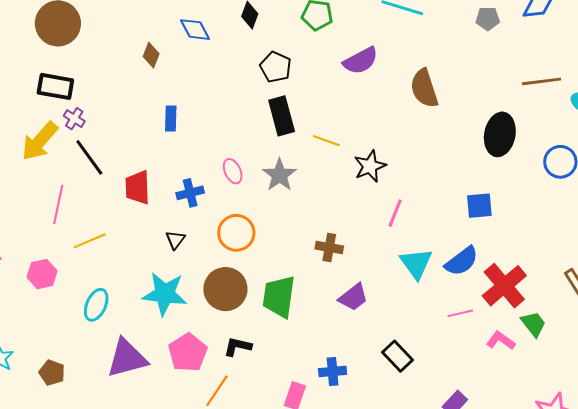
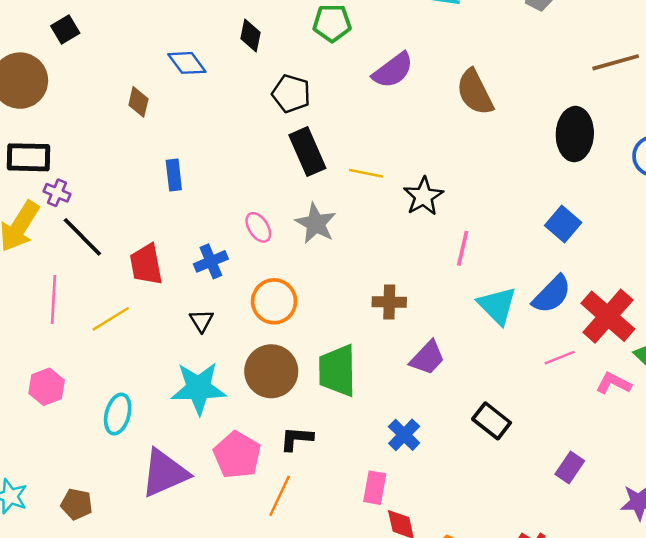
blue square: (479, 206) -> (563, 224), turned -36
yellow line: (90, 241) -> (111, 319), moved
blue cross: (333, 371) -> (404, 435), moved, turned -32

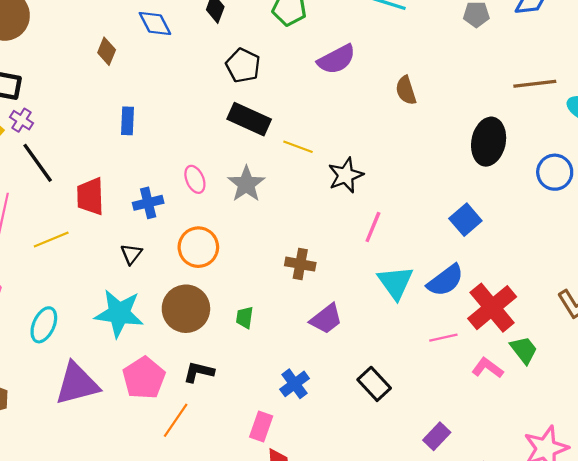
brown semicircle: (475, 92) -> (406, 90), size x0.7
black rectangle: (307, 152) -> (249, 119), turned -51
green trapezoid: (337, 371) -> (245, 317), size x0.5

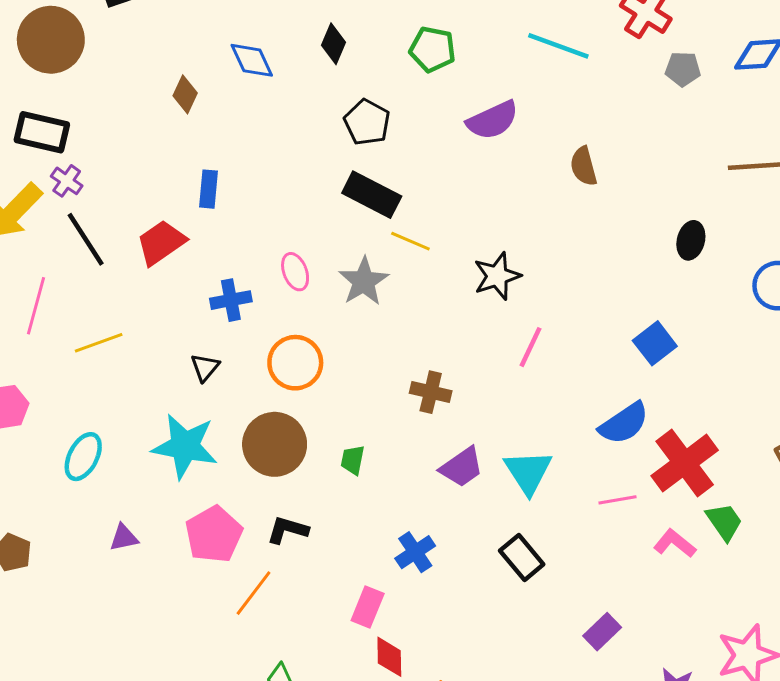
black ellipse: (489, 142) -> (691, 240), size x0.6
yellow line: (298, 147) -> (410, 241), moved
red trapezoid: (90, 196) -> (161, 243), moved, turned 54
cyan triangle: (395, 282) -> (528, 472), moved
purple triangle: (77, 384) -> (124, 538), size x0.5

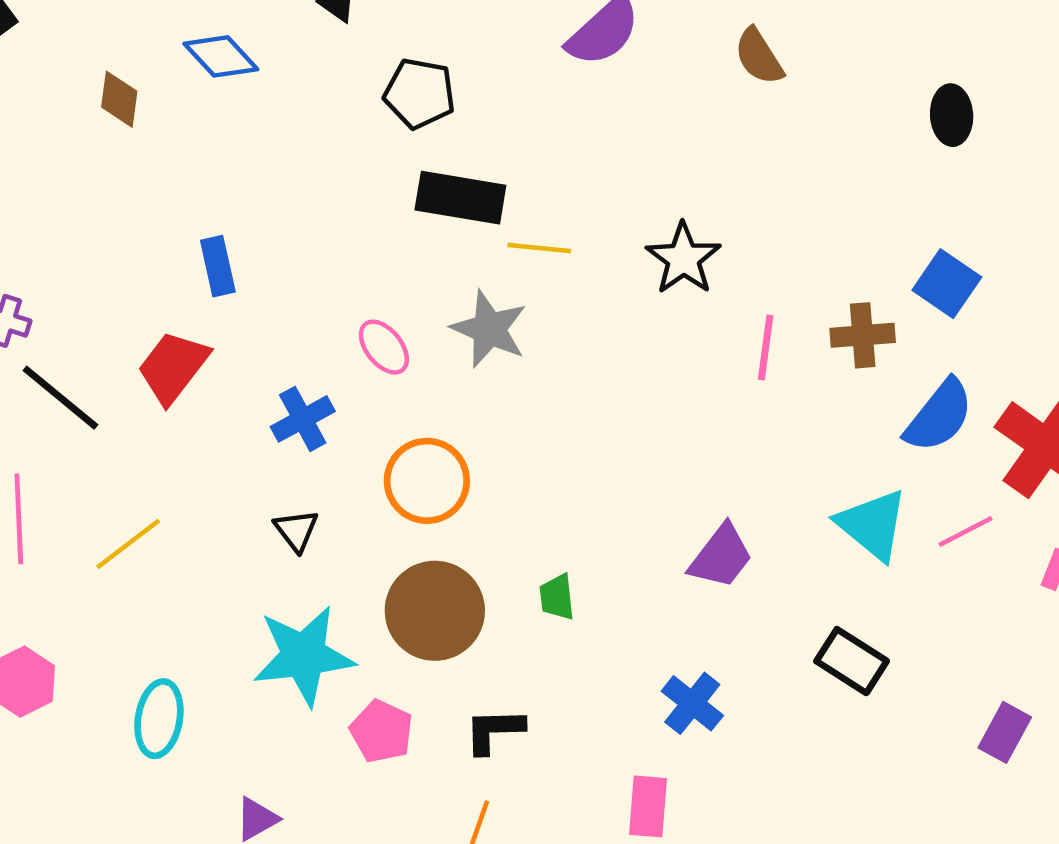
brown diamond: (185, 94) -> (119, 99), moved
brown cross: (431, 392) -> (863, 335), moved
cyan triangle: (528, 472) -> (873, 525), moved
pink pentagon: (214, 534) -> (382, 731), moved, size x0.7

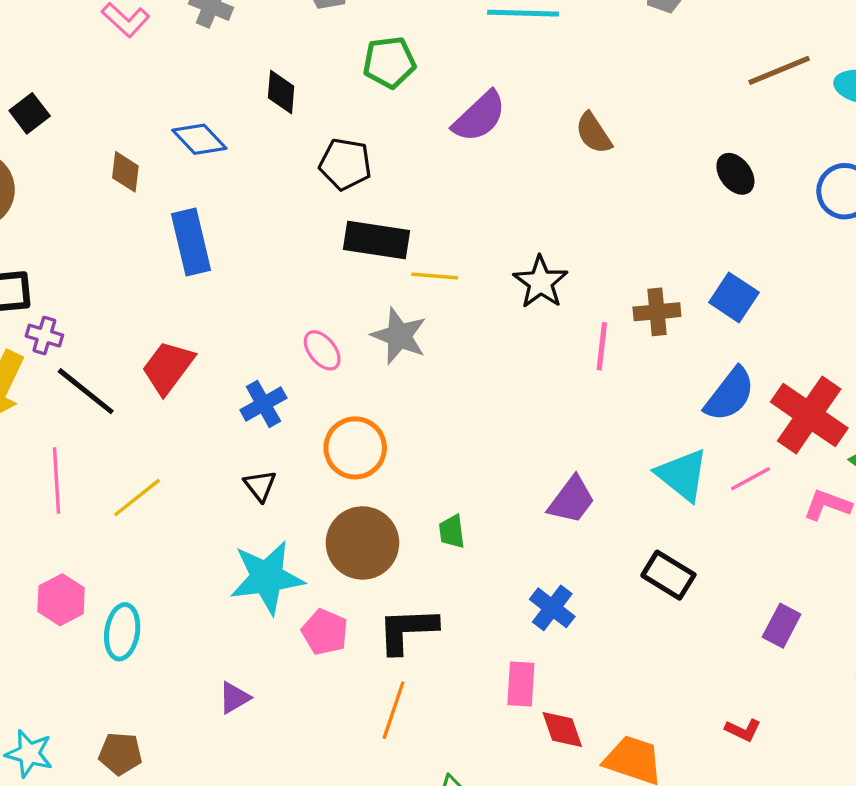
black ellipse: (952, 115) -> (735, 174), turned -33
blue rectangle: (218, 266) -> (191, 242), moved, size x1.5
brown cross: (863, 335) -> (657, 312), moved
cyan ellipse: (159, 719) -> (122, 632), moved
black L-shape: (494, 731) -> (407, 630), size x1.4

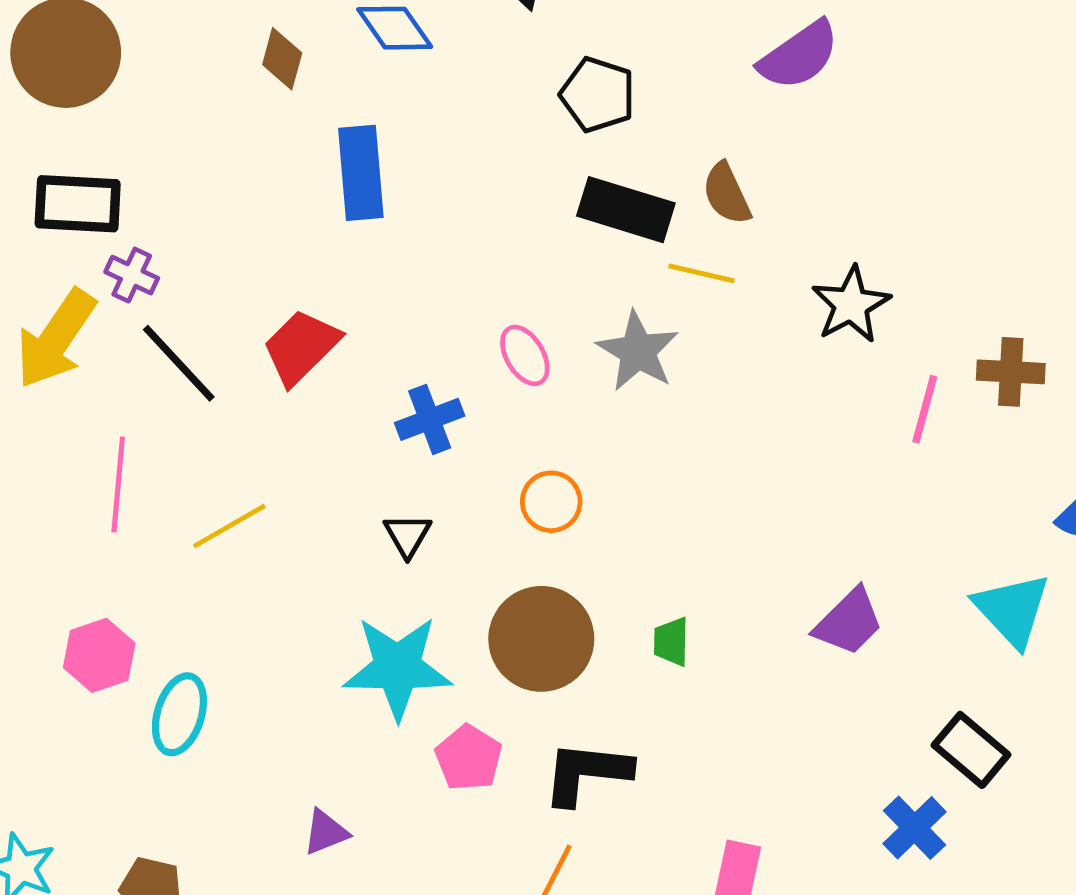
brown semicircle: (594, 133) -> (727, 194), moved
orange circle: (355, 448) -> (551, 502), size x0.7
blue cross: (552, 608) -> (915, 828), moved

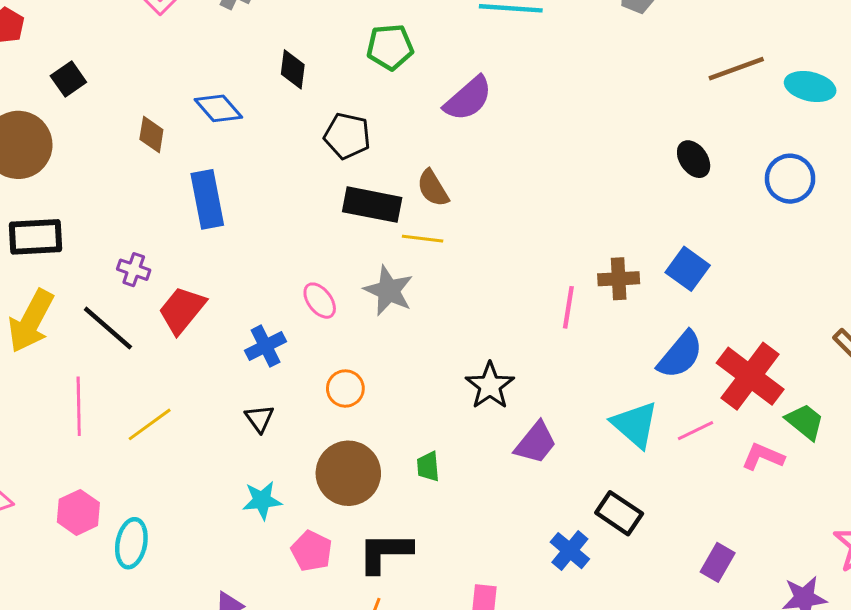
purple cross: (132, 275) -> (134, 270), moved
black star: (851, 305) -> (490, 386), moved
cyan star: (398, 668) -> (262, 500), size x0.6
blue cross: (915, 828) -> (570, 551), moved

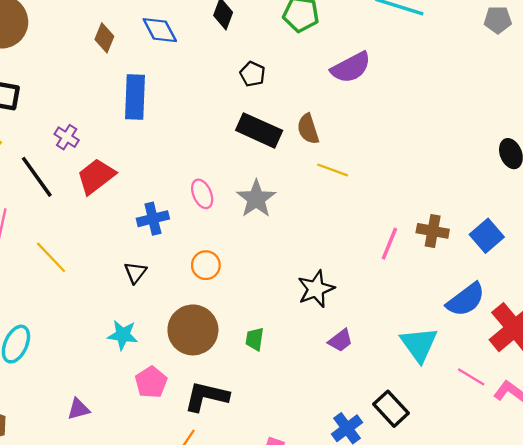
black pentagon: (347, 136) -> (253, 74), size x0.7
yellow line: (423, 239) -> (333, 170), moved
yellow line: (150, 424) -> (51, 257), turned 69
pink line: (696, 431) -> (471, 377), moved, turned 44
purple trapezoid: (536, 443) -> (340, 340), size x0.7

